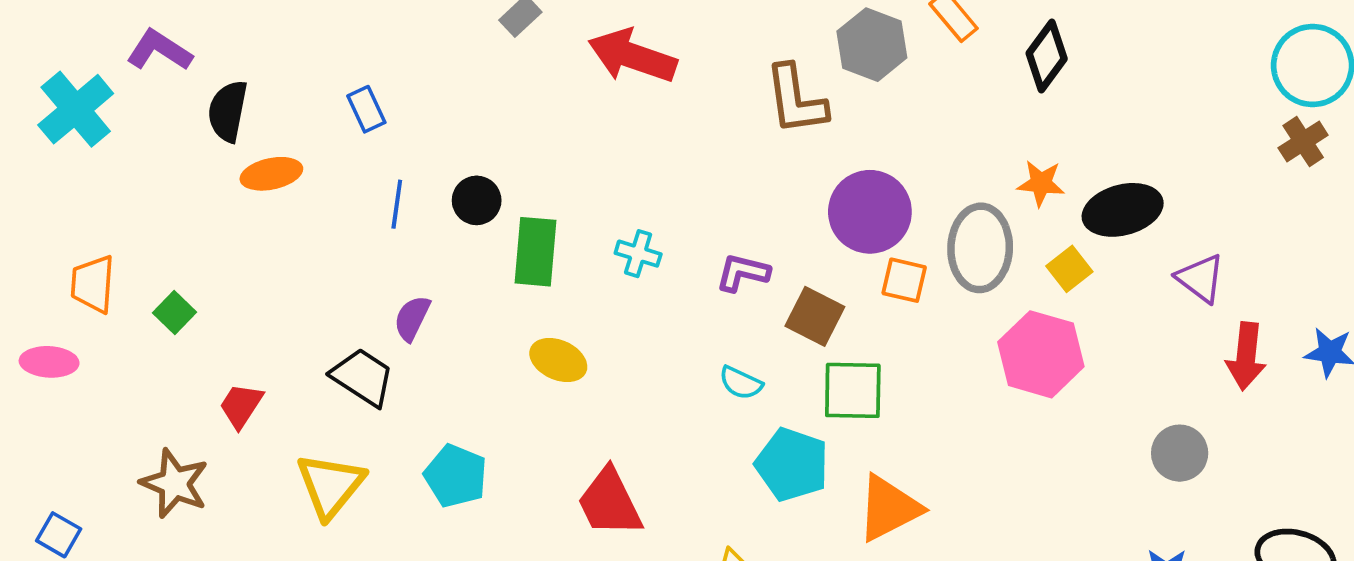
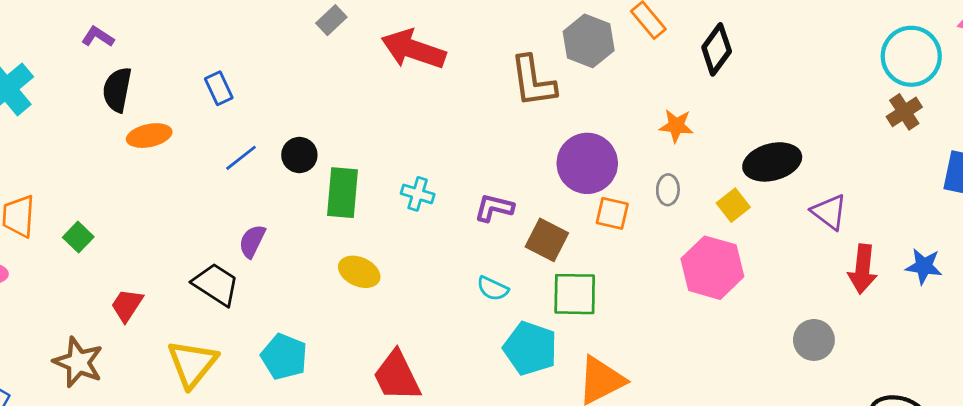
purple L-shape: (159, 50) -> (98, 37), moved, size x0.7
orange star: (1041, 183) -> (676, 126), moved
blue line: (397, 204) -> (241, 158), turned 44
gray ellipse: (980, 248) -> (668, 190), size x0.5

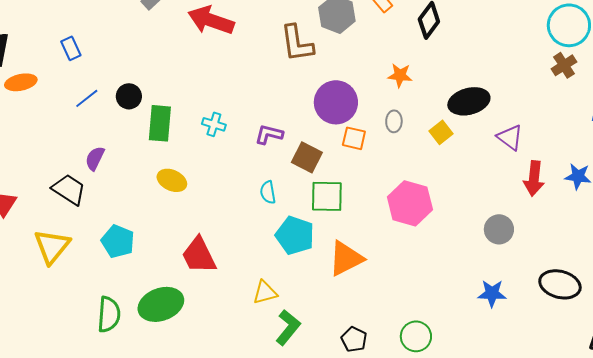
pink hexagon: (712, 268) -> (410, 203), moved
cyan semicircle: (493, 288) -> (268, 192), turned 55

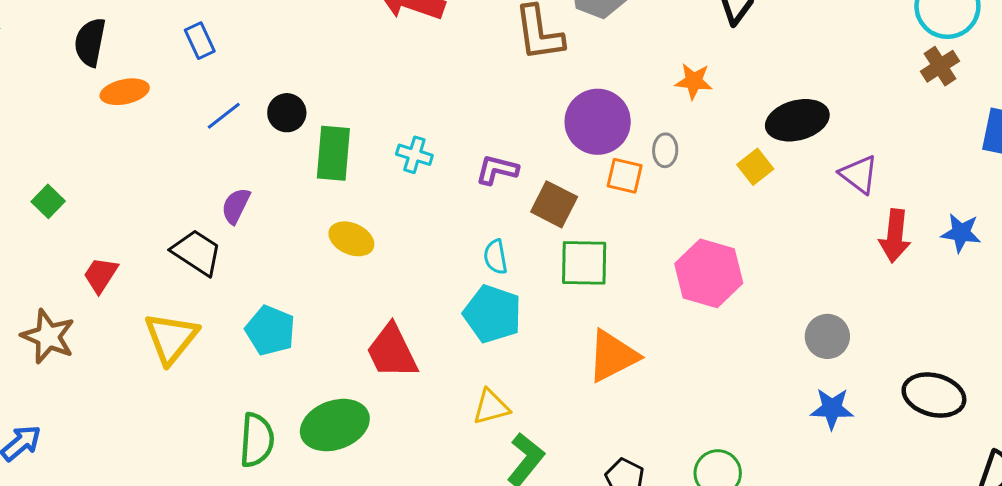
gray ellipse: (394, 121) -> (665, 150), moved
gray circle: (499, 229) -> (827, 336), moved
cyan pentagon: (295, 235) -> (493, 314), moved

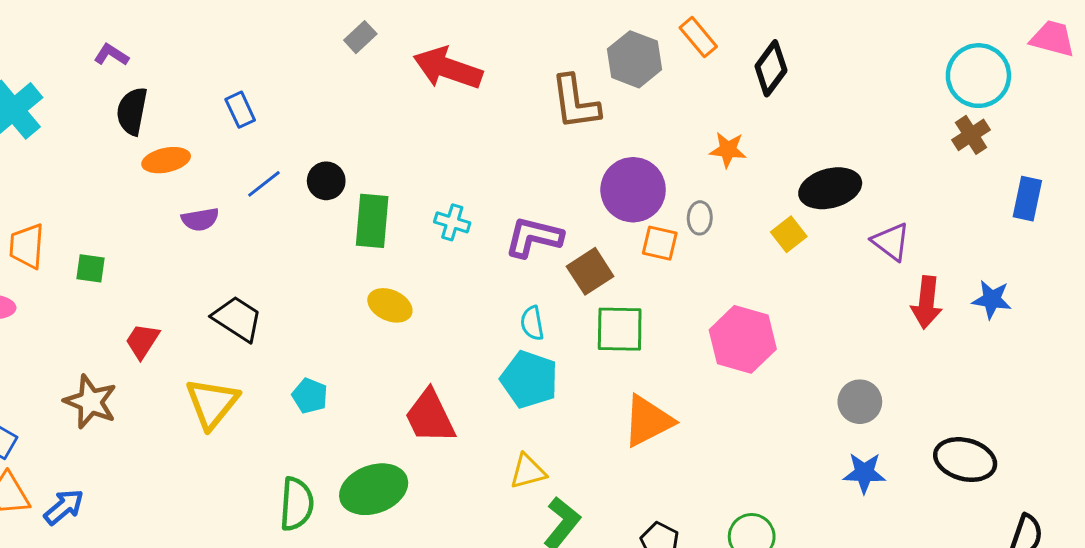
purple L-shape: (497, 170) -> (534, 237), size x1.4
green square: (48, 201) -> (90, 268), turned -36
brown square: (554, 204) -> (590, 271), turned 30
purple semicircle: (236, 206) -> (200, 219), moved, turned -126
cyan pentagon: (270, 330) -> (310, 396), size x0.7

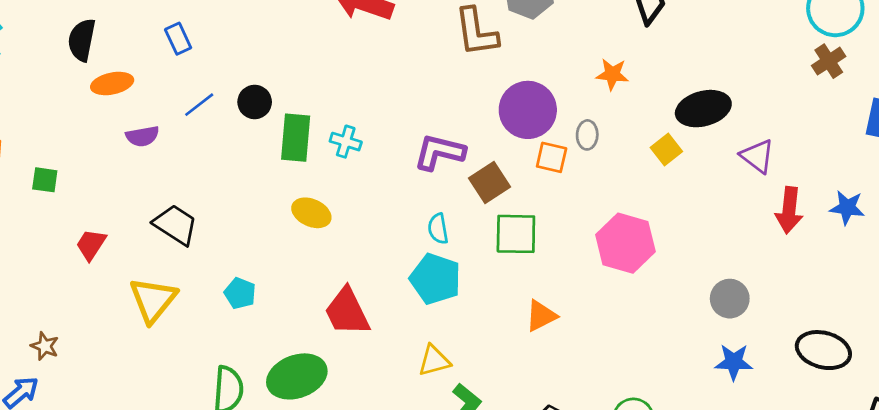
cyan cross: (452, 222) -> (346, 142), moved
brown star: (90, 402) -> (45, 346), moved, size x0.6
orange triangle: (648, 421) -> (541, 316), size x0.7

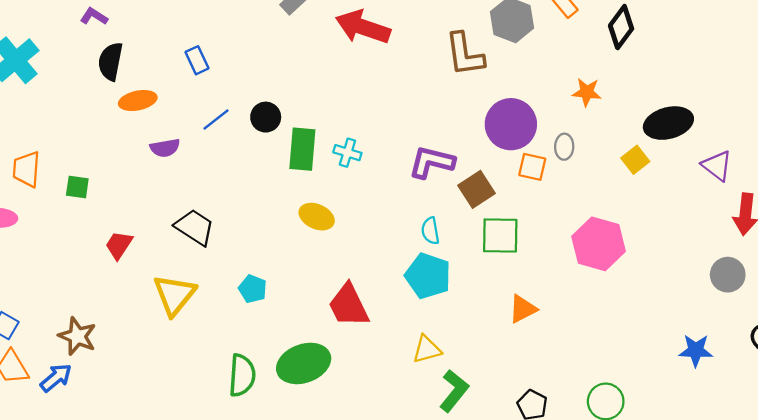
gray circle: (730, 299) -> (728, 275), moved
brown star: (45, 346) -> (77, 336), size x1.5

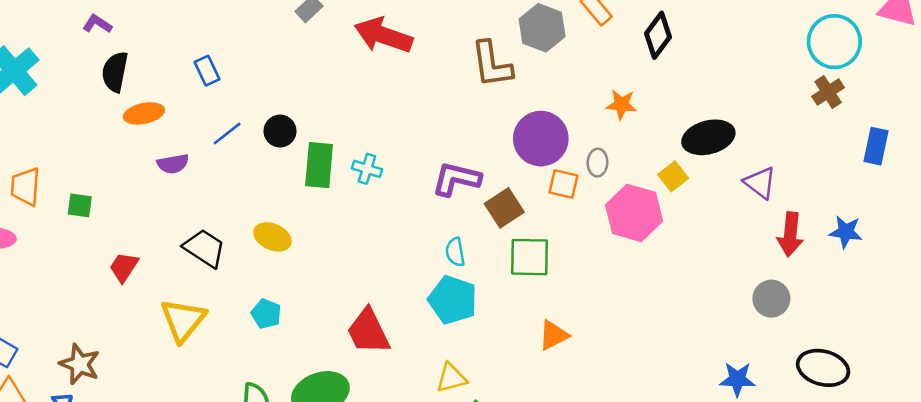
yellow ellipse: (317, 217) -> (272, 237), moved
pink hexagon: (599, 244) -> (634, 213), moved

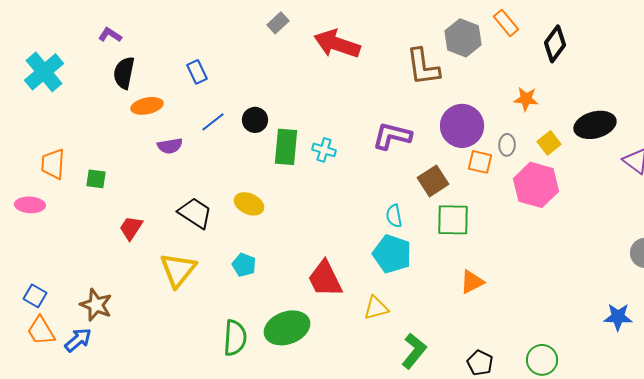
yellow square: (673, 176) -> (549, 143), moved
purple L-shape: (456, 179) -> (392, 136), moved
yellow triangle: (451, 378) -> (376, 308), moved

